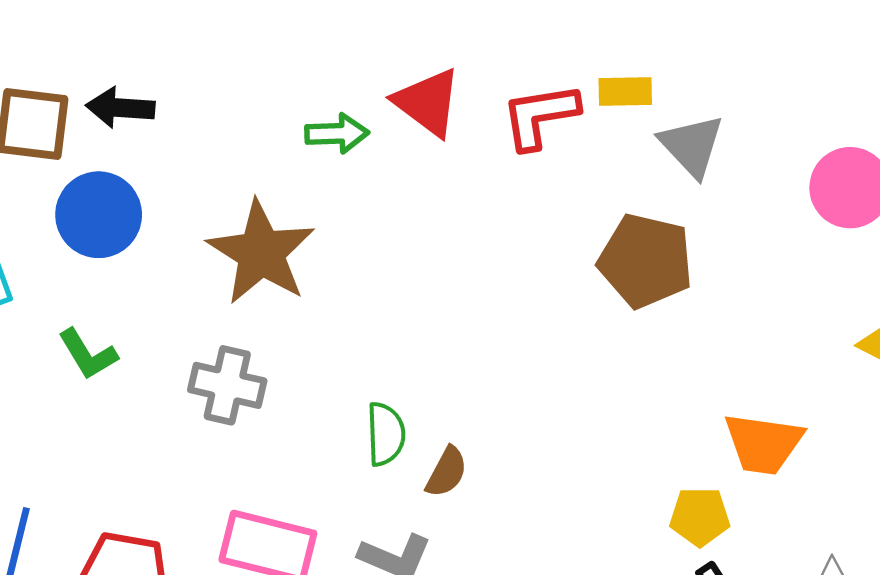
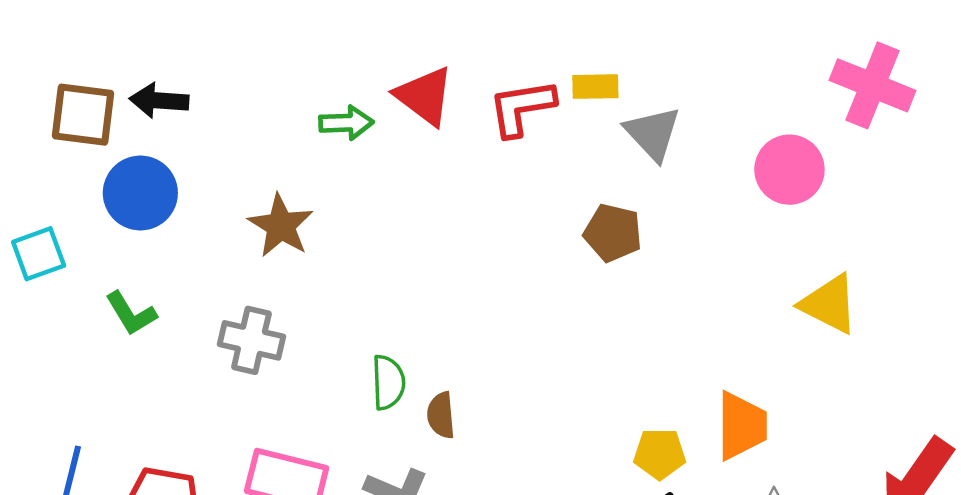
brown star: (261, 253) -> (281, 226), size x0.7
brown pentagon: (646, 261) -> (613, 233), size x0.7
orange trapezoid: (763, 444) -> (742, 426), moved, turned -98
brown semicircle: (447, 472) -> (441, 415), turned 147

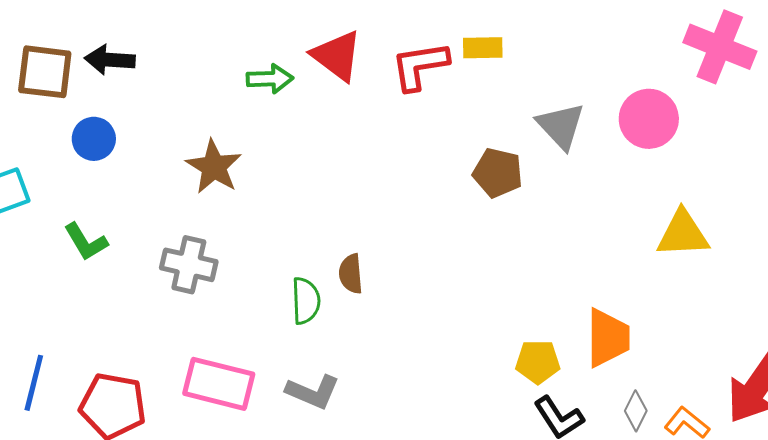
gray triangle: (653, 133) -> (561, 126), moved
blue circle: (140, 193) -> (94, 139), size x0.7
yellow triangle: (829, 304) -> (683, 234), turned -30
brown semicircle: (441, 415) -> (351, 274), moved

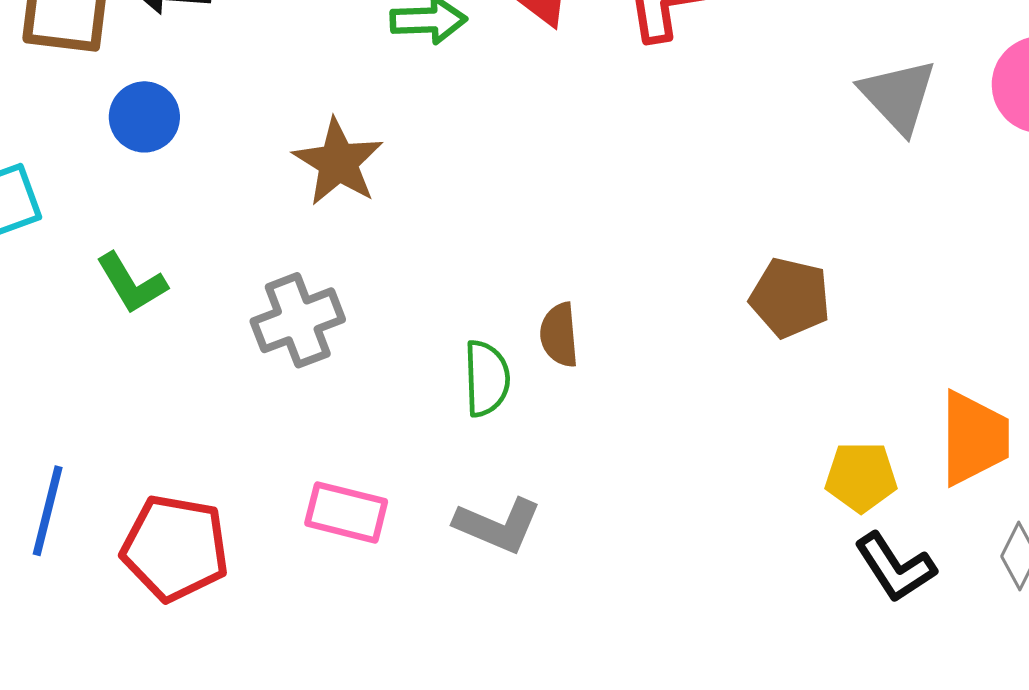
brown pentagon: (498, 173) -> (790, 298), moved
gray cross: (189, 265) -> (298, 320), turned -34
pink rectangle: (219, 384) -> (346, 512), size x0.7

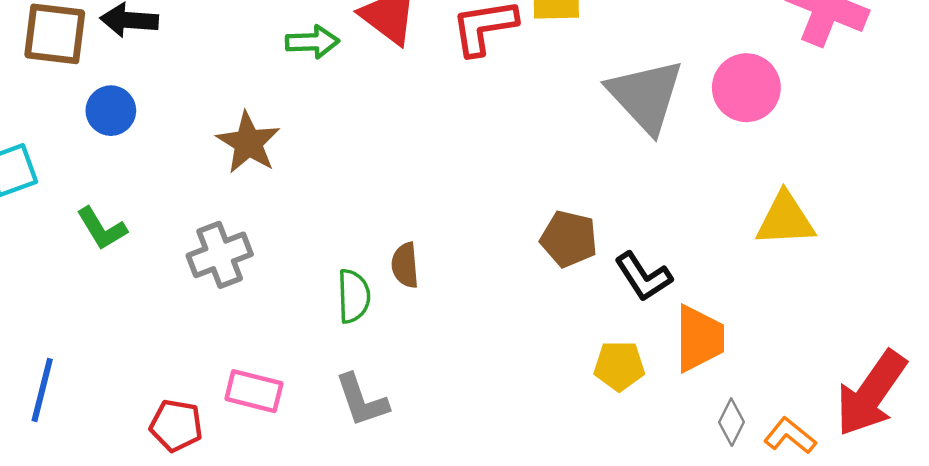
gray triangle: (898, 96) -> (646, 96), size x1.4
gray L-shape: (498, 525) -> (362, 400), turned 48
red pentagon: (175, 548) -> (176, 425), moved, size x0.7
black L-shape: (895, 567) -> (643, 277), moved

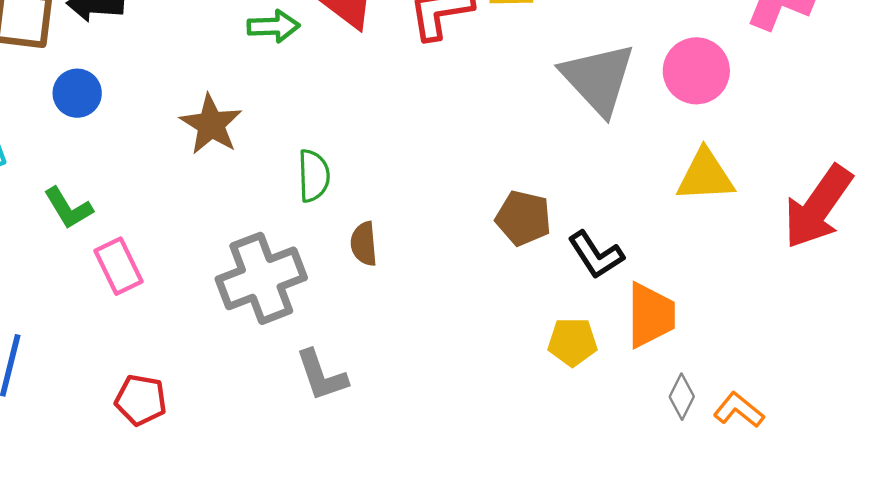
yellow triangle: (785, 219) -> (705, 176), moved
gray cross: (220, 255) -> (261, 278), moved, size x1.4
green semicircle: (354, 296) -> (314, 176), moved
pink rectangle: (254, 391) -> (118, 266), moved, turned 50
red arrow: (871, 393) -> (818, 207), moved

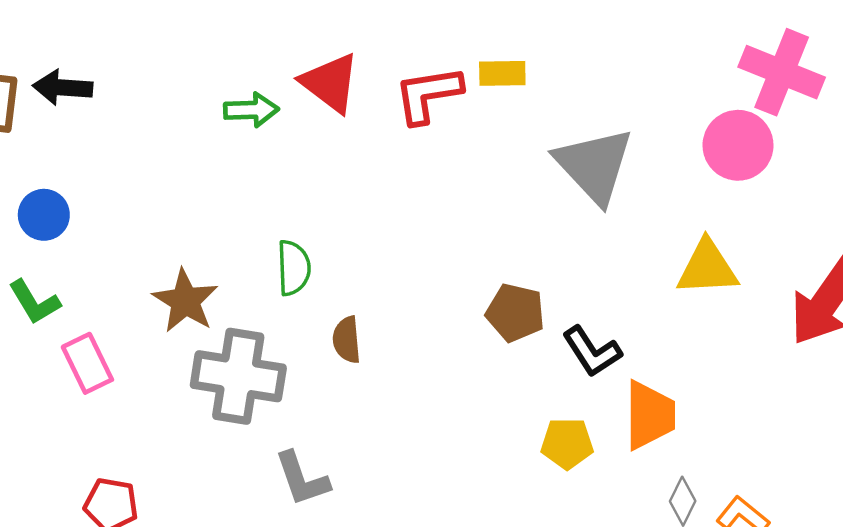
pink circle: (696, 71) -> (738, 145), moved
blue circle: (77, 93) -> (44, 215), moved
brown star: (211, 124) -> (185, 301), moved
gray cross: (261, 278) -> (238, 376), turned 30

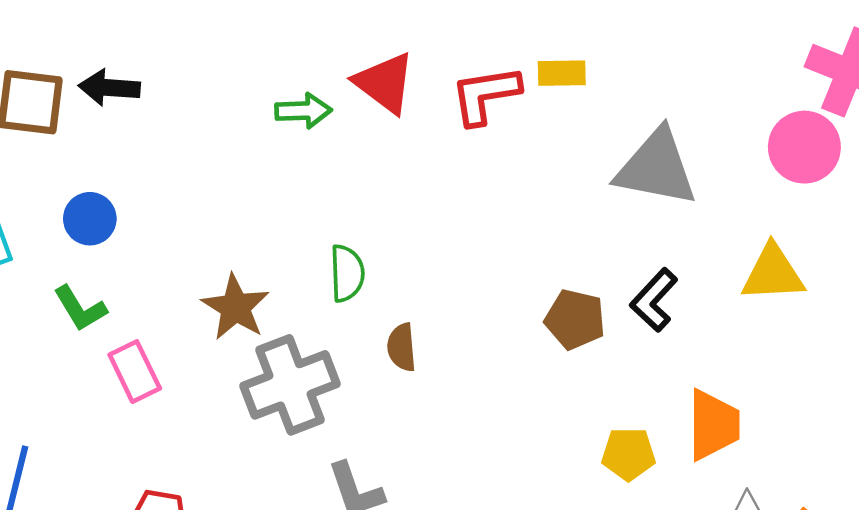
gray triangle: (594, 165) -> (656, 168), turned -36
black L-shape: (592, 352) -> (654, 300), moved, turned 76
gray cross: (238, 376) -> (290, 385), turned -30

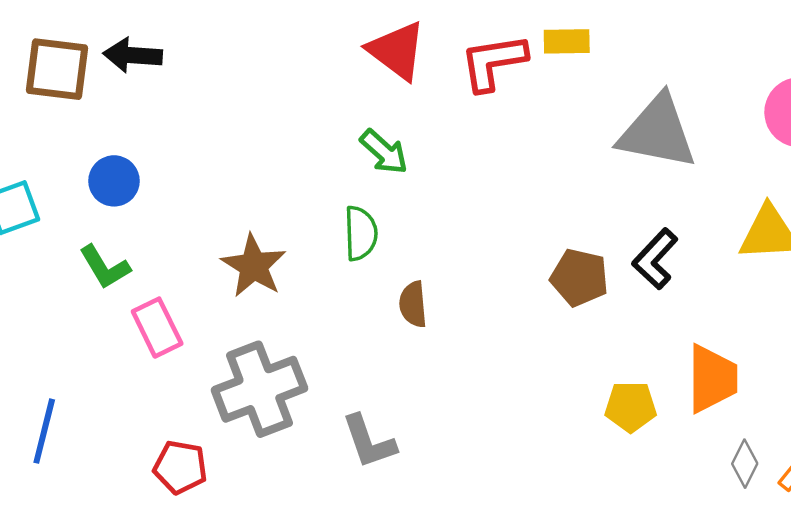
green arrow: (303, 111) -> (384, 152), moved, turned 44
gray cross: (290, 385) -> (259, 389), moved

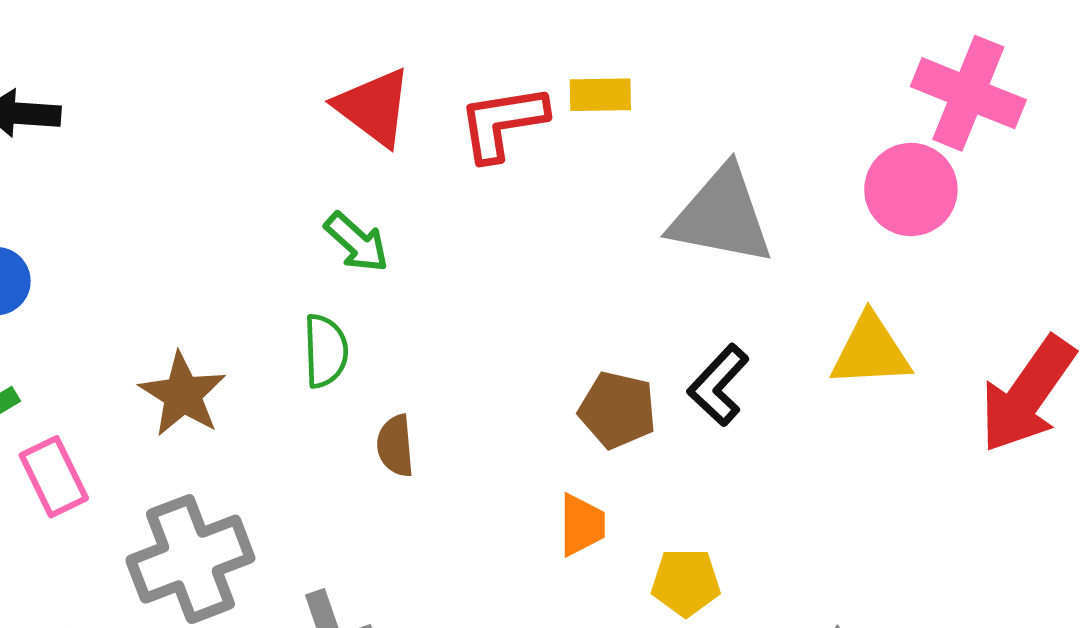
orange trapezoid: (712, 379) -> (582, 525), moved, size x0.7

